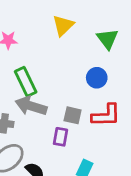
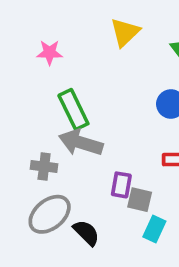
gray square: (73, 115) -> (140, 200), moved

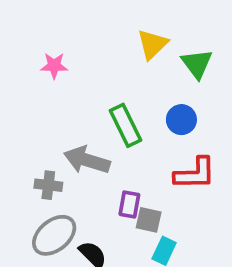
yellow triangle: (125, 32) -> (152, 44), moved
green rectangle: (73, 110) -> (125, 125), moved

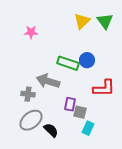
green triangle: (197, 64) -> (105, 21), moved
blue circle: (181, 120) -> (87, 60), moved
green rectangle: (125, 125) -> (68, 63), turned -45

